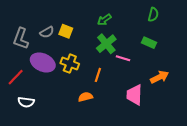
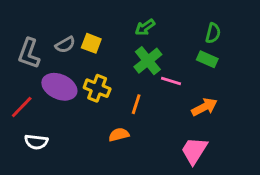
green semicircle: (153, 15) -> (213, 33), moved
orange arrow: (159, 77) -> (204, 107), moved
pink trapezoid: (134, 95) -> (194, 151), moved, turned 30

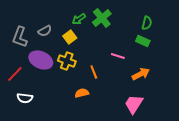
green arrow: (145, 27) -> (79, 19), moved
yellow square: (91, 43) -> (70, 37), moved, turned 32
green cross: (148, 61) -> (102, 18), moved
orange line: (136, 104) -> (94, 72), turned -40

